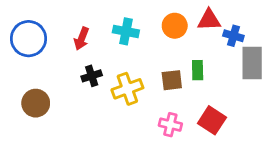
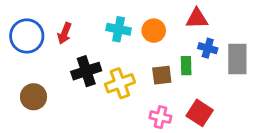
orange circle: (175, 26) -> (154, 31), moved
blue cross: (233, 36) -> (208, 48), moved
red arrow: (82, 39) -> (65, 33), moved
black cross: (92, 76) -> (86, 71), size x1.5

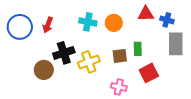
blue cross: (208, 48) -> (167, 20), moved
brown circle: (34, 97) -> (44, 70), moved
red square: (200, 113) -> (149, 73), moved, turned 30

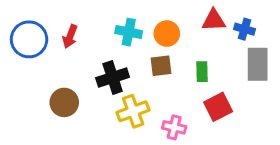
black cross: (64, 53) -> (113, 77), moved
brown square: (120, 56) -> (161, 66), moved
yellow cross: (89, 62) -> (133, 111), moved

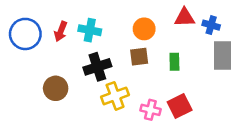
cyan cross: (129, 32) -> (90, 30), moved
red square: (218, 107) -> (180, 106), moved

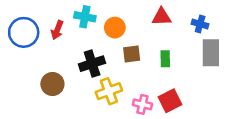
red triangle: (185, 18) -> (162, 17), moved
orange circle: (144, 29) -> (115, 28), moved
cyan cross: (90, 30) -> (85, 17), moved

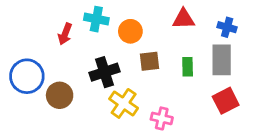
blue circle: (24, 32) -> (27, 76), moved
gray rectangle: (211, 53) -> (222, 60), moved
yellow cross: (109, 91) -> (124, 103), turned -35
red square: (170, 101) -> (226, 101), moved

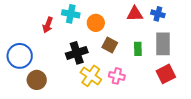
blue cross: (227, 27) -> (158, 14), moved
brown square: (149, 61) -> (110, 45), turned 35
brown circle: (60, 95) -> (37, 80), moved
pink cross: (162, 118) -> (117, 76), moved

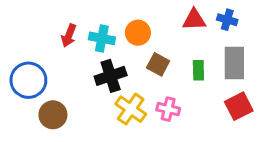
cyan cross: (71, 14) -> (102, 38), moved

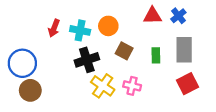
blue cross: (227, 20) -> (178, 16), turned 35
brown circle: (53, 115) -> (30, 90), moved

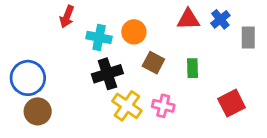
red arrow: (54, 28) -> (67, 17), moved
gray rectangle: (184, 50) -> (248, 37), moved, size x0.7

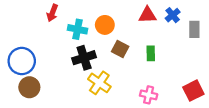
red square: (232, 103) -> (193, 91), moved
pink cross: (163, 106) -> (149, 95), moved

